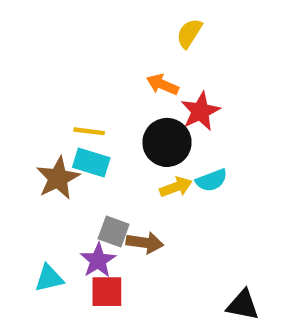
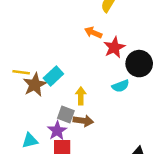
yellow line: (89, 131) -> (21, 72), moved
black circle: (167, 142) -> (139, 64), moved
cyan rectangle: (91, 162) -> (53, 76), turned -60
yellow arrow: (176, 187) -> (81, 96), moved, turned -70

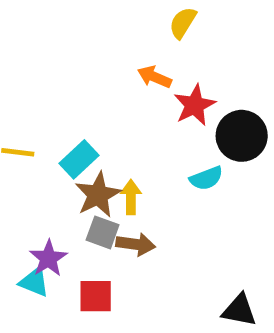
brown star: (35, 85) -> (98, 195), moved
purple star: (57, 131) -> (48, 258), moved
cyan triangle: (30, 141) -> (34, 282), turned 35

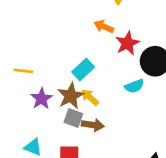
cyan rectangle: (79, 159) -> (83, 70), moved
yellow arrow: (131, 197) -> (90, 97), turned -48
purple star: (48, 258) -> (41, 99), moved

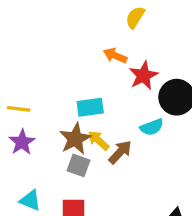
cyan rectangle: (83, 70) -> (90, 107), turned 35
purple star: (41, 99) -> (22, 142), moved
brown arrow: (93, 125) -> (120, 152), moved, turned -55

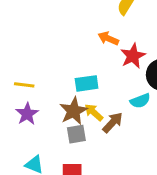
gray square: (79, 165) -> (76, 134), turned -30

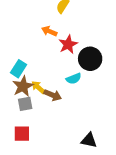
cyan rectangle: (87, 83) -> (19, 69), moved, turned -49
brown arrow: (113, 123) -> (53, 95), turned 70

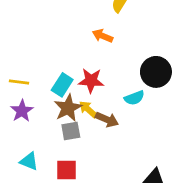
red star: (68, 44) -> (91, 81), moved, turned 30

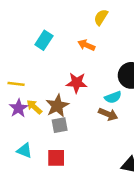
cyan rectangle: (62, 85) -> (44, 40), moved
yellow arrow: (88, 109) -> (34, 107), moved
brown arrow: (107, 120) -> (108, 114), moved

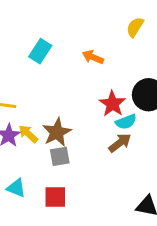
yellow semicircle: (101, 17) -> (135, 27), moved
red star: (77, 83) -> (112, 104), moved, turned 30
brown arrow: (108, 114) -> (120, 143), turned -60

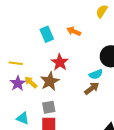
cyan rectangle: (40, 51) -> (47, 34), moved, turned -56
red star: (112, 104) -> (60, 62), moved
gray square: (60, 156) -> (49, 107), moved

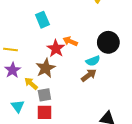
orange arrow: (74, 31) -> (70, 41), moved
yellow arrow: (31, 82) -> (31, 84), moved
cyan triangle: (23, 118) -> (18, 106), turned 32

